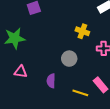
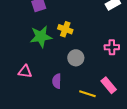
yellow cross: (82, 31) -> (65, 29), moved
green star: (15, 38) -> (41, 37), moved

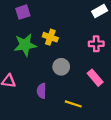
pink cross: (112, 47) -> (96, 44), moved
pink rectangle: (109, 85) -> (95, 78), moved

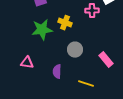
pink cross: (96, 44) -> (92, 11), moved

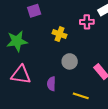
green star: (42, 30) -> (17, 41), moved
pink triangle: (27, 63) -> (21, 75), size x1.5

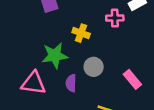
green star: (17, 41) -> (55, 56), moved
purple semicircle: (51, 84) -> (71, 83), moved

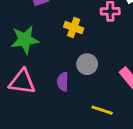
green star: (55, 56) -> (25, 40), moved

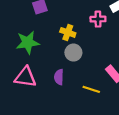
gray circle: (87, 64) -> (73, 53), moved
yellow line: (102, 110) -> (91, 89), moved

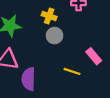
purple semicircle: (59, 77) -> (28, 79), moved, size x1.5

